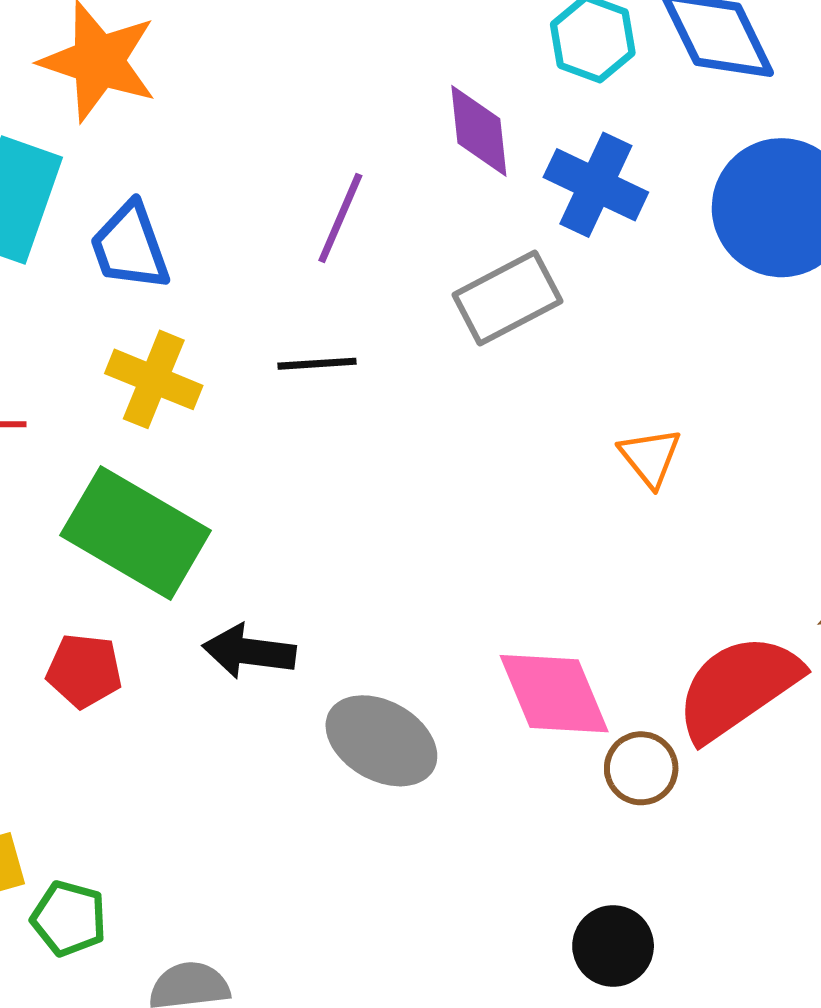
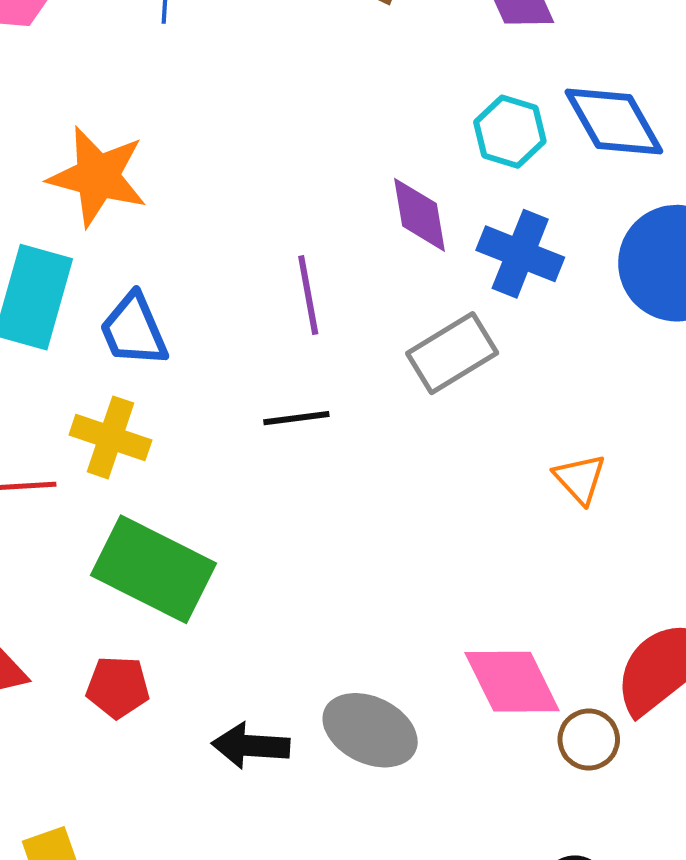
purple line: (340, 218) -> (308, 295), turned -30
yellow cross: (154, 379) -> (110, 437), moved
black arrow: (249, 651) -> (251, 746), moved

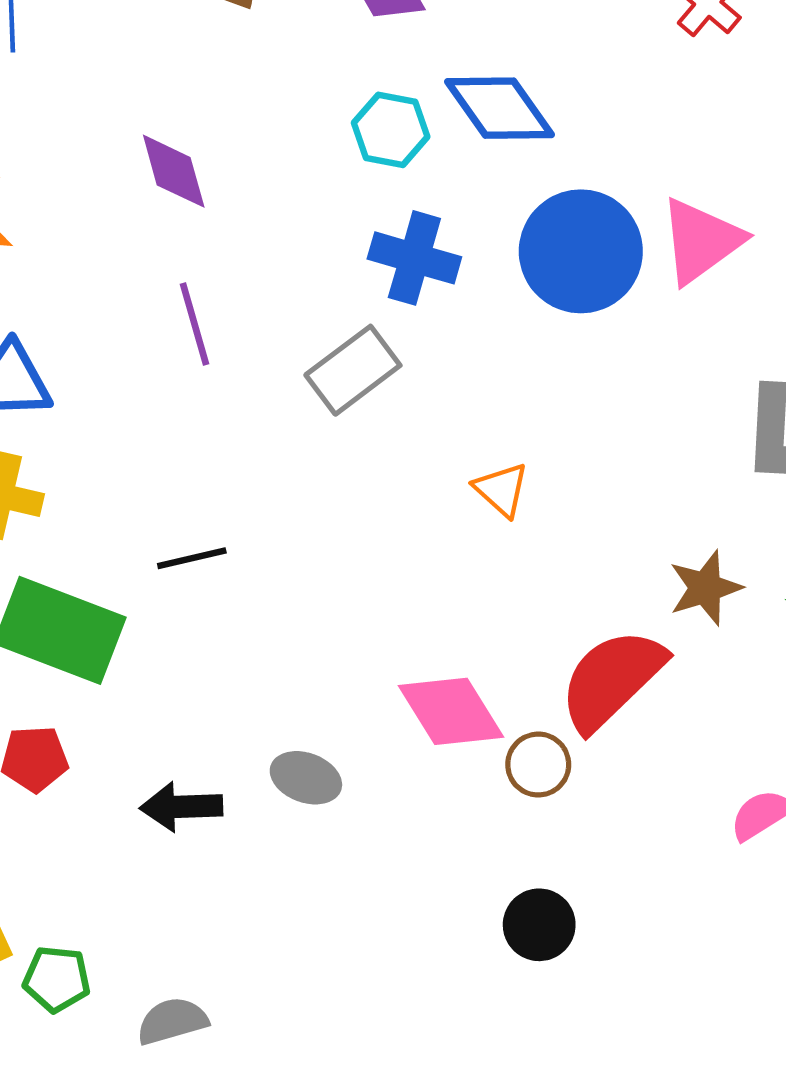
purple diamond: (419, 215) -> (174, 171), moved
black line: (296, 418) -> (192, 558), moved
gray ellipse: (370, 730) -> (306, 778), size x0.7

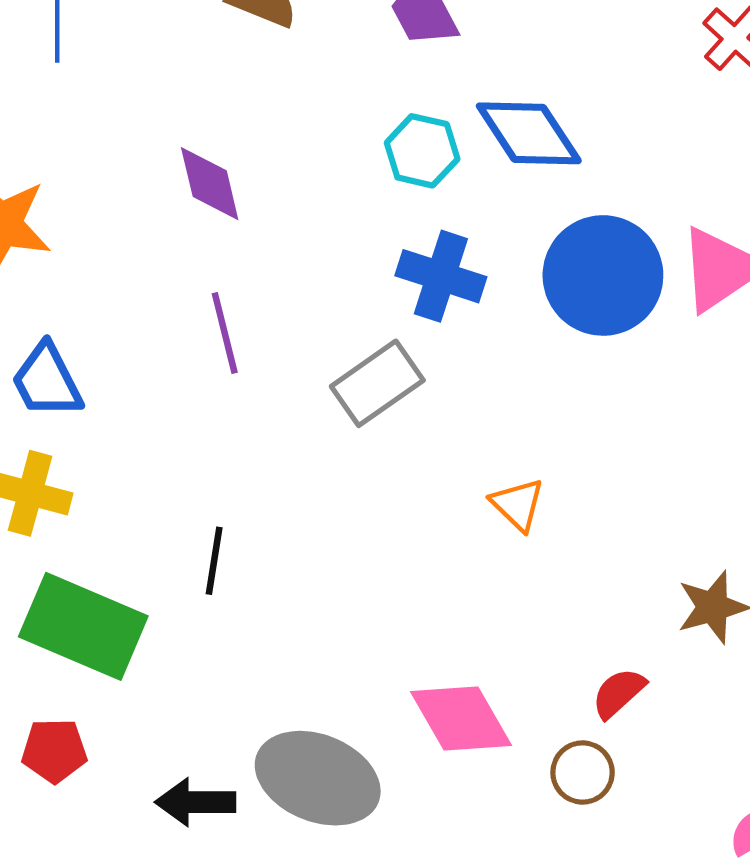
black line: (192, 558) -> (214, 561), turned -70
red semicircle: (612, 679) -> (619, 693), size x0.5
brown circle: (538, 765) -> (583, 772), moved
gray ellipse: (306, 778) -> (318, 778), size x1.8

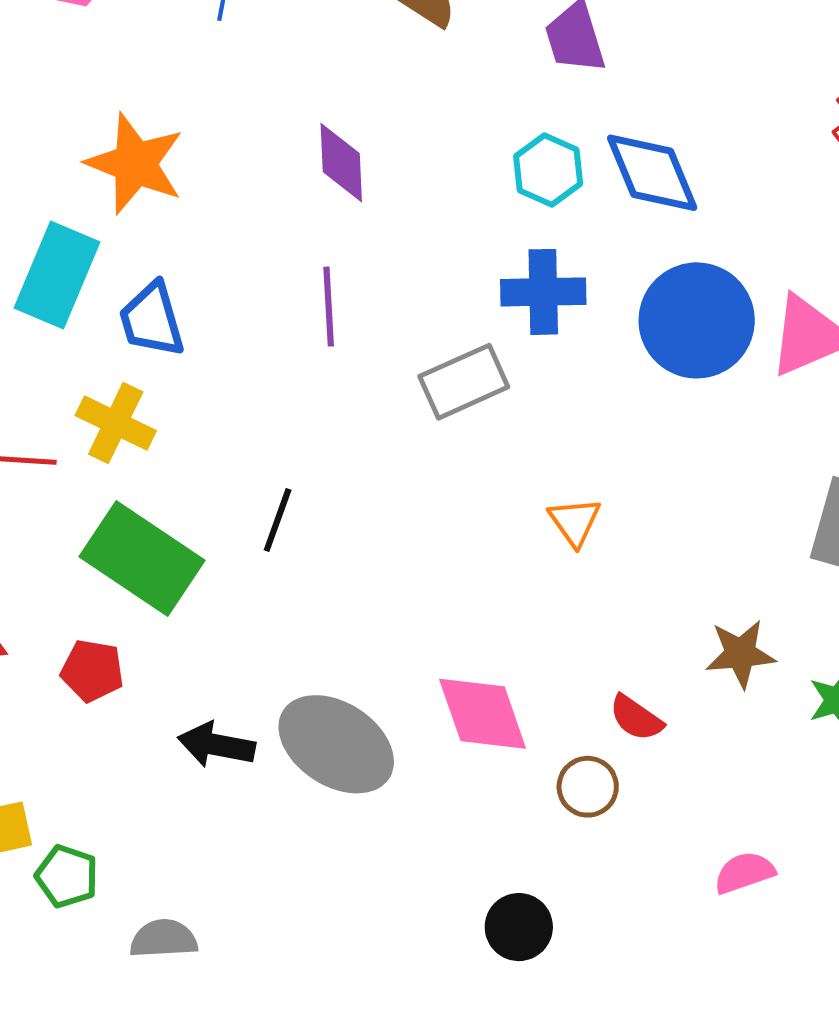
blue cross: (441, 276) -> (543, 292), turned -30
red semicircle: (619, 693) -> (636, 718), turned -114

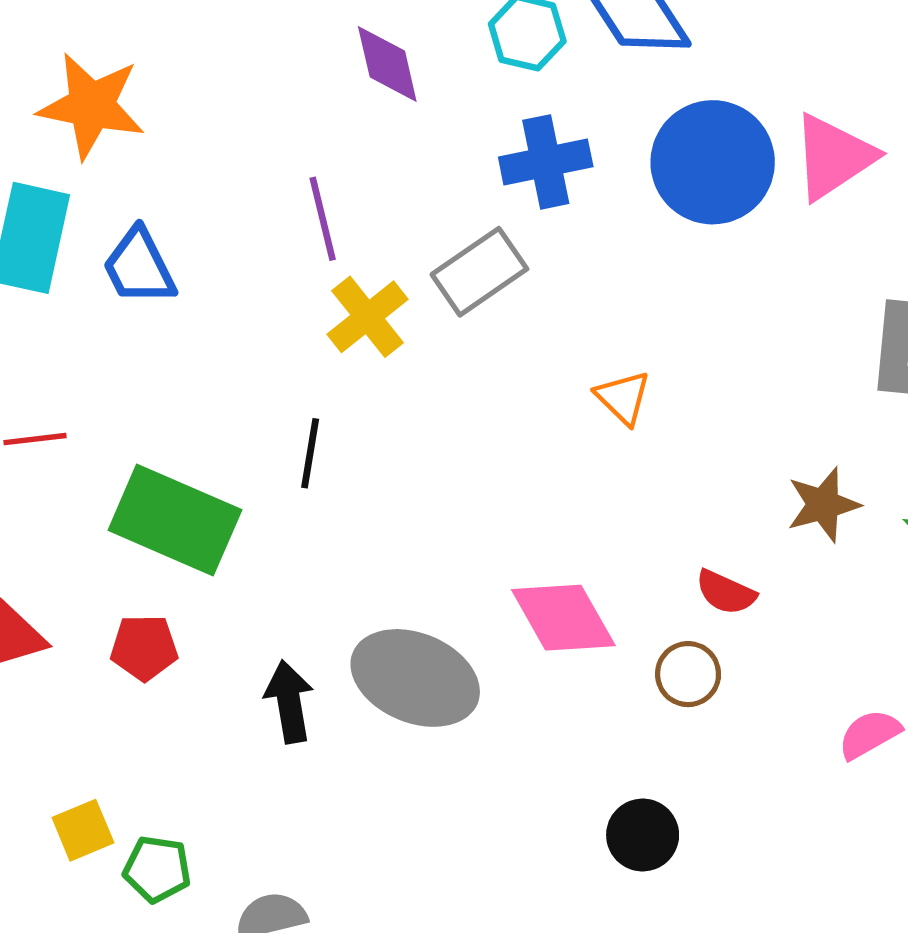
purple diamond: (341, 163) -> (387, 64), moved
yellow cross: (116, 423) -> (368, 317), moved, turned 36
black arrow: (216, 745) -> (289, 702), turned 80

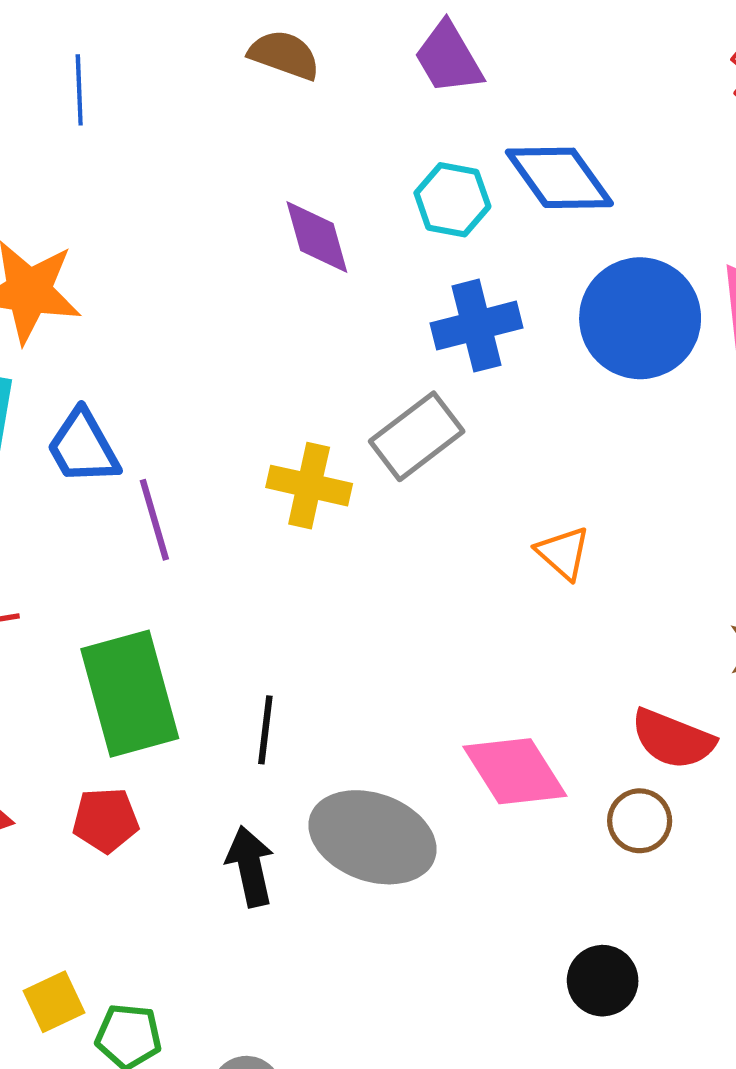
purple line: (323, 219) -> (154, 520), moved
yellow cross: (368, 317) -> (309, 486), turned -36
black line: (310, 453) -> (265, 730), moved
green rectangle: (175, 520) -> (130, 694), turned 54
red semicircle: (726, 592) -> (673, 739), size x1.4

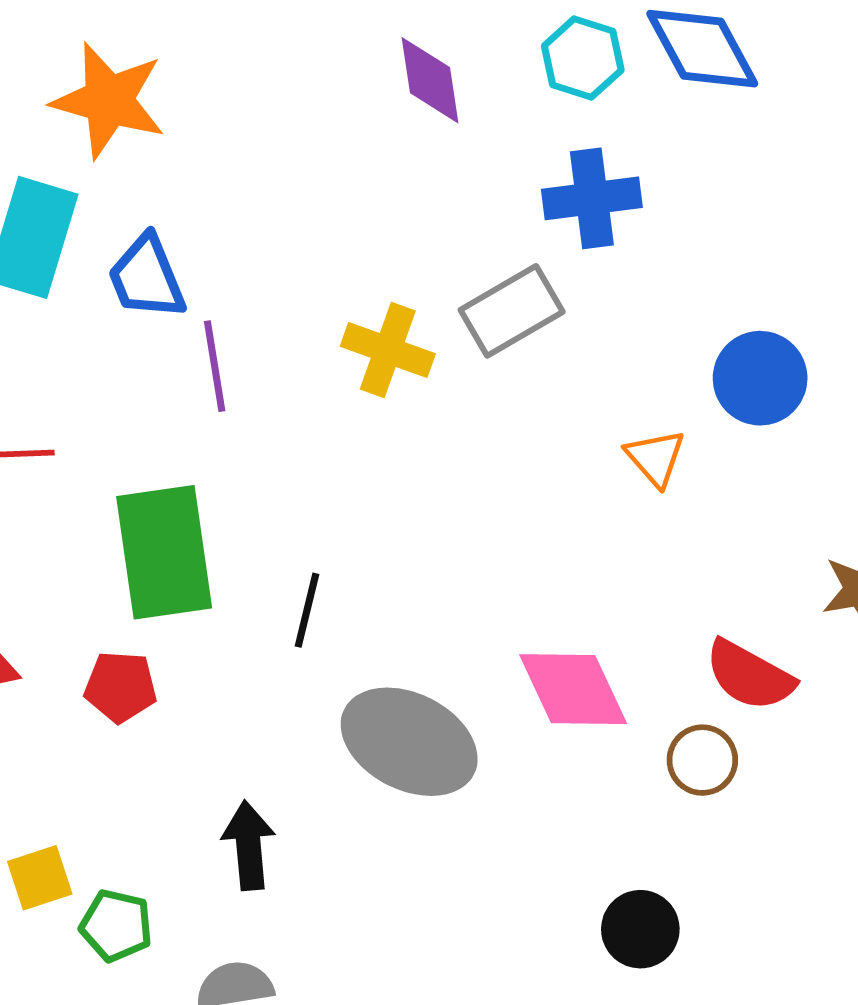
blue circle: (640, 318) -> (760, 378), moved, size x0.7
black arrow: (250, 866) -> (249, 845), moved

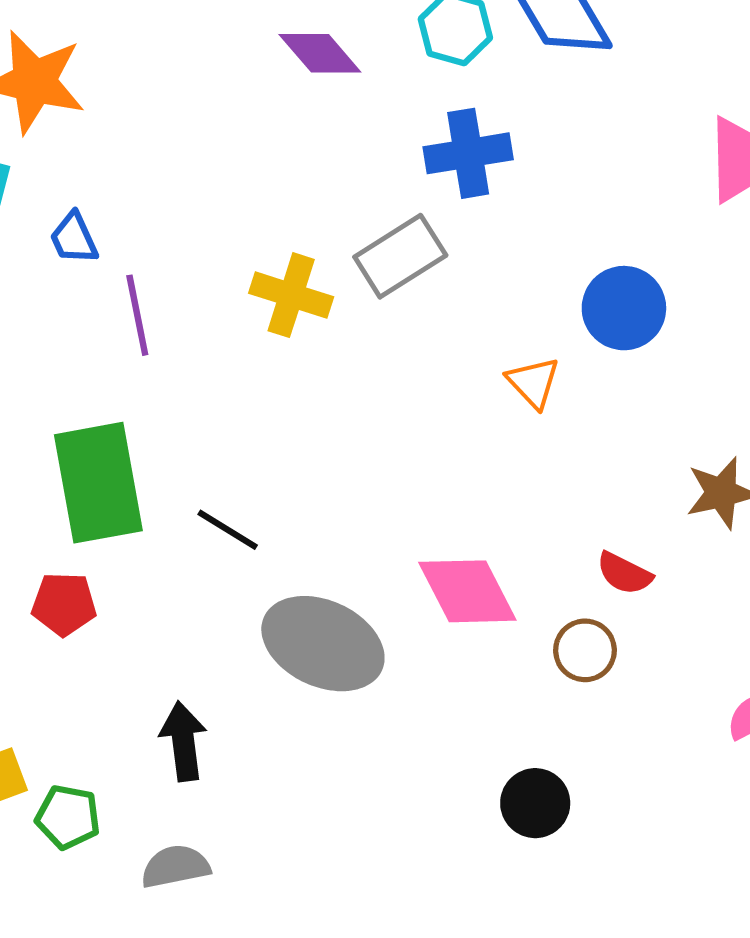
purple diamond: (430, 80) -> (320, 53), turned -30
blue trapezoid: (147, 277) -> (74, 238), size x0.7
black line: (307, 610) -> (228, 530), turned -70
red semicircle: (750, 675) -> (624, 573), size x0.7

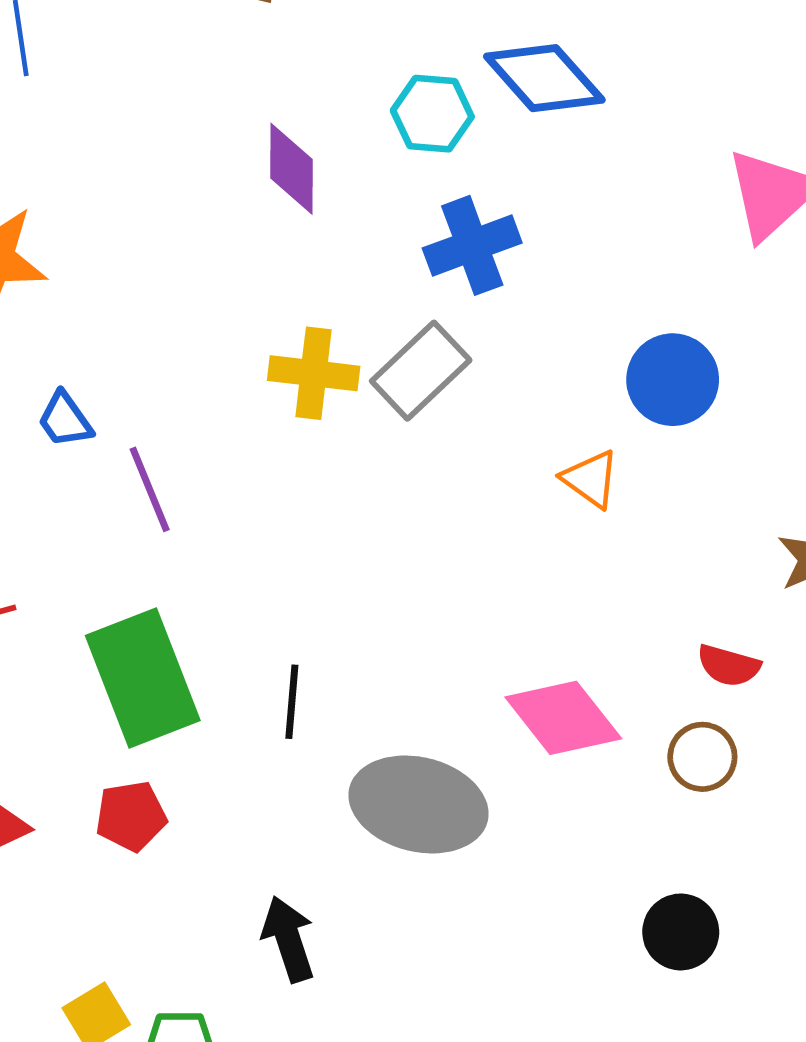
purple diamond: (320, 53) -> (292, 169), turned 52
yellow cross: (291, 295) -> (314, 373), moved
black line: (228, 530) -> (292, 702), turned 74

